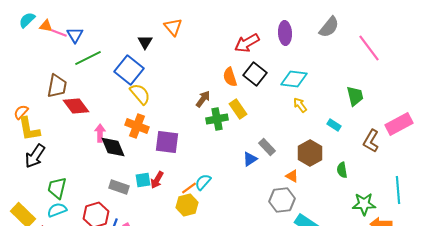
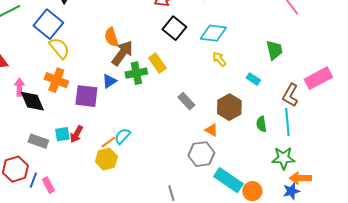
orange semicircle: (230, 77) -> (111, 37), moved
brown arrow: (203, 99) -> (122, 53), size x1.5
blue triangle: (250, 159) -> (109, 81), moved
cyan line: (398, 190) -> (287, 122), moved

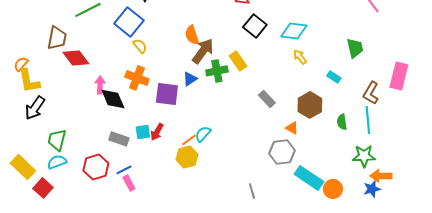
yellow semicircle: (59, 48) -> (140, 46), size x0.7
pink rectangle: (318, 78) -> (399, 76), turned -48
blue line: (33, 180) -> (124, 170), moved, turned 42

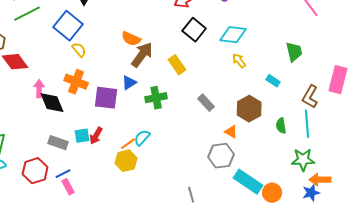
orange semicircle: (192, 35) -> (131, 39), turned -48
green cross: (217, 71) -> (156, 98), moved

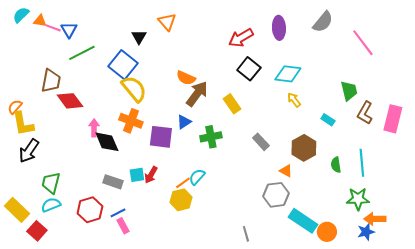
yellow semicircle: (79, 50) -> (134, 89), size x1.8
brown L-shape: (310, 97) -> (365, 113), moved

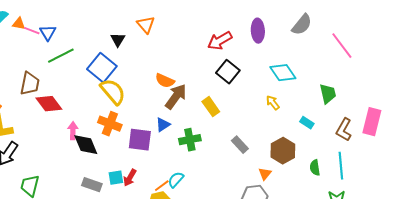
cyan diamond: (288, 74) -> (283, 73), moved, turned 48
brown L-shape: (365, 113) -> (344, 130), moved
orange triangle: (286, 171) -> (265, 174), turned 40

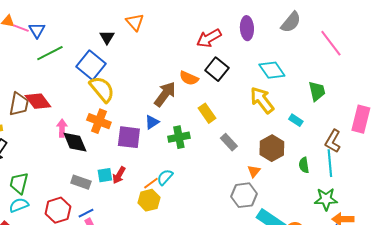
orange semicircle: (165, 81) -> (189, 78), moved
brown trapezoid: (30, 84) -> (19, 104), moved
yellow arrow: (273, 103) -> (262, 100), size x1.8
yellow rectangle: (211, 107) -> (207, 113), moved
brown L-shape: (344, 130) -> (333, 141), moved

